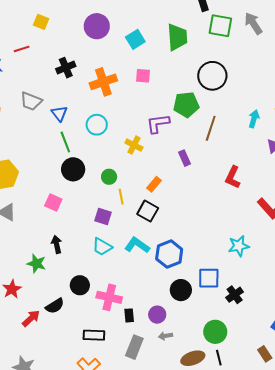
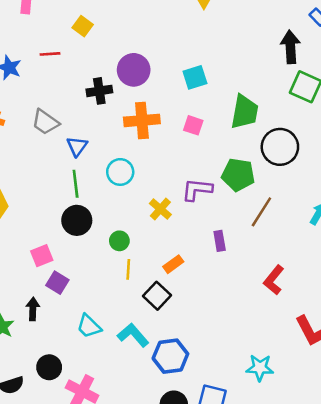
purple circle: (97, 26) -> (134, 70), moved
green trapezoid: (177, 37) -> (245, 112), moved
pink square: (53, 203) -> (42, 256), turned 30
purple square: (103, 217) -> (57, 283), moved

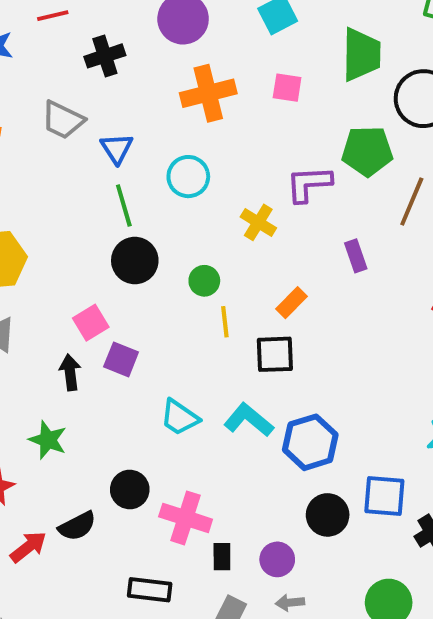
black cross: (99, 91) -> (105, 56), moved
black square: (157, 296) -> (275, 354), turned -36
black arrow: (33, 309) -> (70, 372), moved

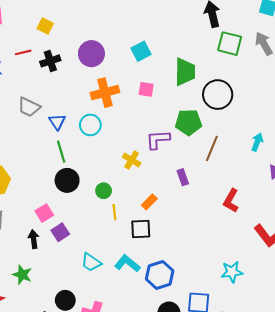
black cross: (105, 56) -> (50, 61), moved
cyan circle: (188, 177) -> (90, 125), moved
purple square: (121, 359) -> (60, 232), turned 36

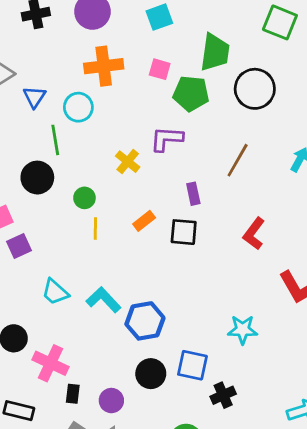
green pentagon: (188, 122) -> (191, 93), moved
green line: (61, 152) -> (55, 140), moved
black square: (141, 229) -> (184, 232), moved

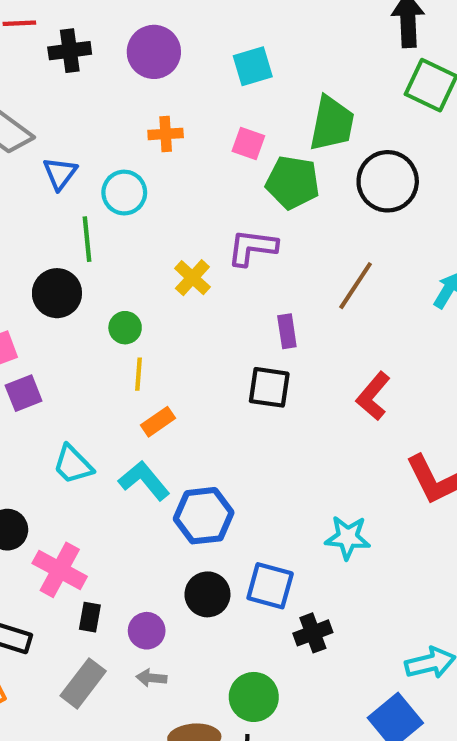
orange cross: (104, 66) -> (166, 134), size x0.6
orange rectangle: (144, 221) -> (158, 422), moved

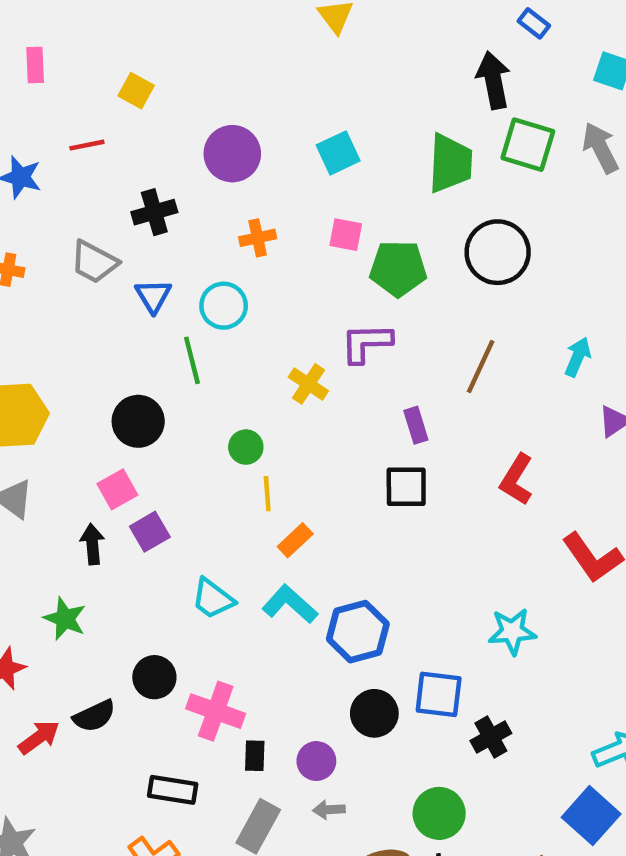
black cross: (70, 51) -> (154, 212), moved
green trapezoid: (332, 124) -> (450, 163), moved
black circle: (57, 293) -> (138, 421), moved

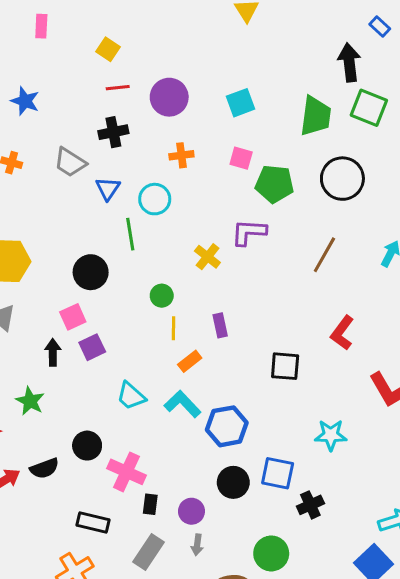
red line: (87, 145) -> (118, 88), moved
purple rectangle: (416, 425) -> (220, 325), moved
black square: (406, 487) -> (285, 366), moved
gray arrow: (329, 810) -> (197, 545), turned -84

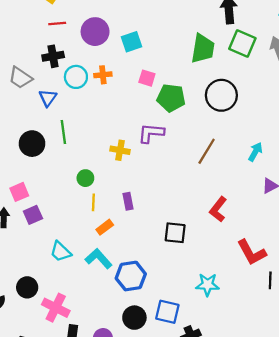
cyan square: (241, 103) -> (131, 42), moved
cyan circle: (155, 199) -> (76, 77), moved
yellow cross: (207, 257) -> (120, 150), turned -30
black circle: (91, 272) -> (32, 144), moved

